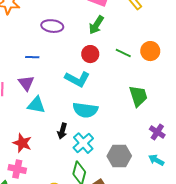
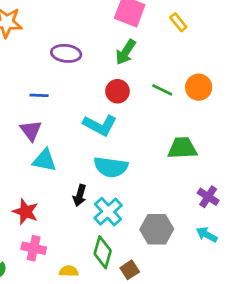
green trapezoid: (138, 96) -> (182, 148), turned -75
pink cross: (17, 169) -> (34, 248), moved

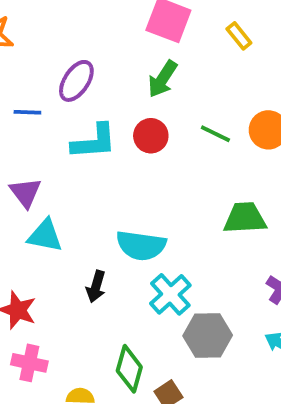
purple ellipse: (66, 53) -> (76, 81), turned -64
blue line: (39, 95) -> (27, 112), moved
cyan L-shape: (100, 125) -> (94, 142), moved, turned -32
cyan cross: (108, 212) -> (170, 294), moved

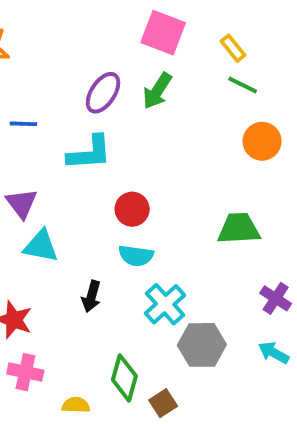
purple ellipse: (76, 81) -> (103, 93), moved
green line: (215, 134) -> (243, 85), moved
red circle: (151, 136) -> (132, 209), moved
cyan semicircle: (141, 245) -> (136, 256), size x0.7

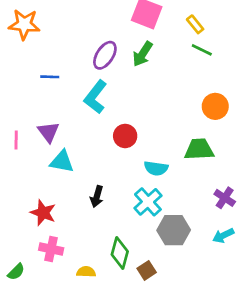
orange circle: (262, 141) -> (215, 106), moved
cyan L-shape: (89, 153) -> (96, 97), turned 132
cyan semicircle: (136, 256) -> (156, 168), moved
cyan arrow: (274, 353) -> (223, 236), turned -55

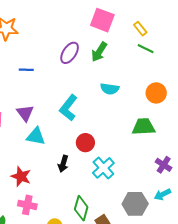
cyan L-shape: (96, 97) -> (68, 108), moved
red circle: (125, 136) -> (85, 143), moved
cyan semicircle: (156, 168) -> (110, 89), moved
gray hexagon: (174, 230) -> (135, 204), moved

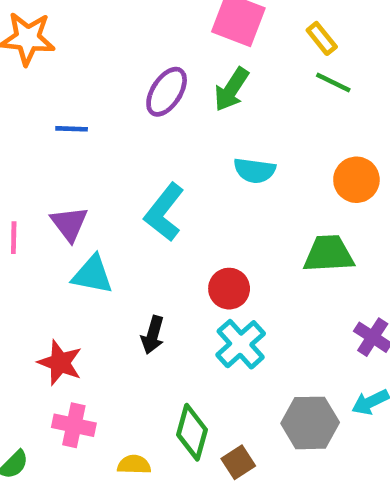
red circle: (85, 143) -> (229, 289), moved

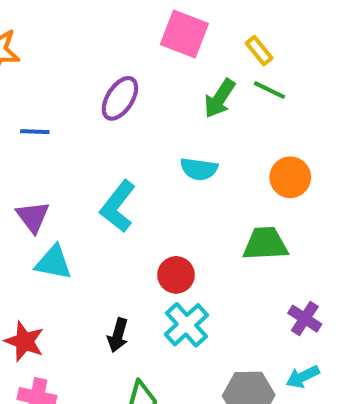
green arrow: (231, 89) -> (220, 98), moved
black arrow: (153, 335) -> (118, 335), moved

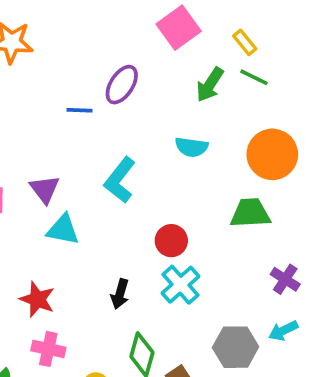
pink square: (184, 34) -> (179, 28), turned 33
blue line: (35, 132) -> (80, 110), moved
orange circle: (290, 177) -> (272, 154), size x1.4

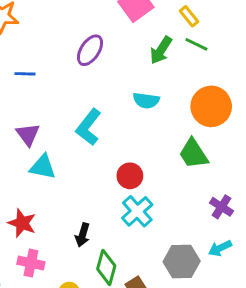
blue line: (80, 110) -> (25, 74), moved
green trapezoid: (250, 213) -> (193, 154), turned -120
black arrow: (120, 294) -> (83, 235), moved

